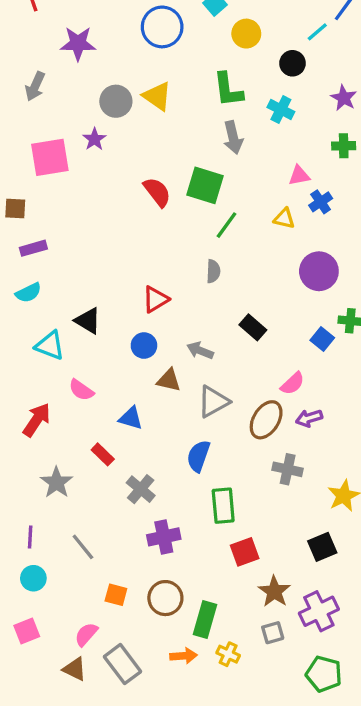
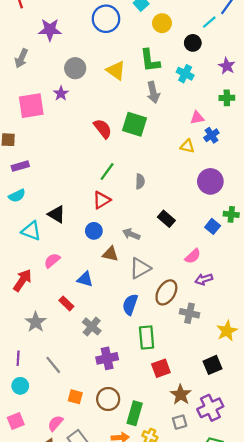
yellow triangle: (157, 96) -> (116, 70), moved
green line: (226, 225) -> (107, 172), moved
pink semicircle: (81, 390) -> (52, 261), turned 105
brown ellipse: (266, 420) -> (166, 292), moved

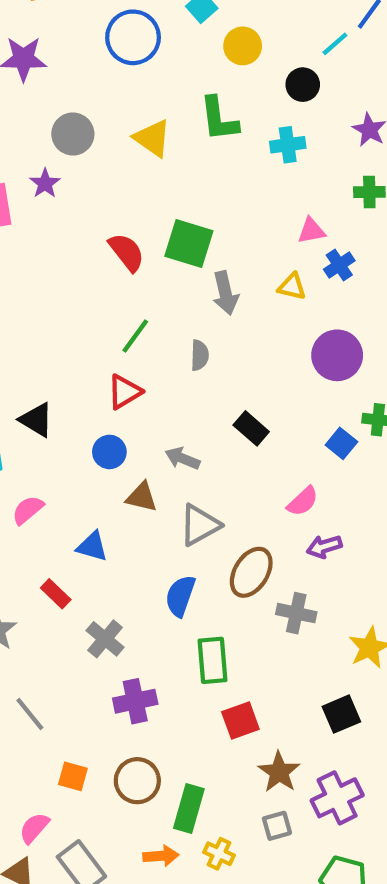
cyan cross: (185, 74) -> (288, 145), turned -35
gray arrow: (153, 92) -> (225, 293), moved

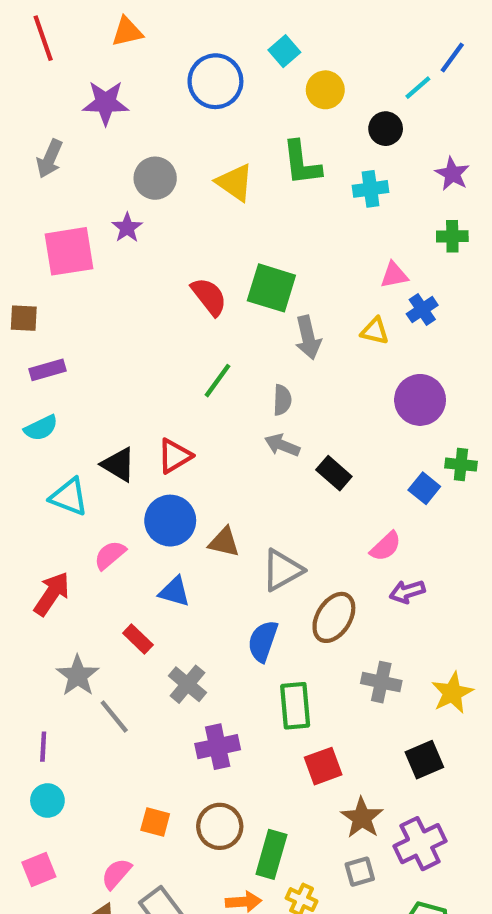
red triangle: (124, 392) -> (175, 456), moved
blue circle: (109, 452) -> (170, 521), moved, size x1.5
gray arrow: (182, 458) -> (282, 445), moved
gray cross: (296, 613) -> (381, 682), moved
gray line: (30, 714) -> (114, 717), moved

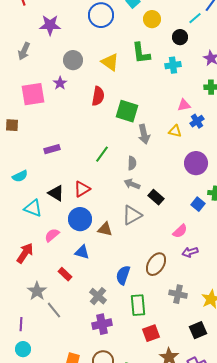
red semicircle: (209, 297) -> (98, 96), moved, turned 48
purple rectangle: (47, 370) -> (52, 149), moved
gray triangle: (282, 570) -> (132, 215), moved
gray cross: (187, 684) -> (98, 296), moved

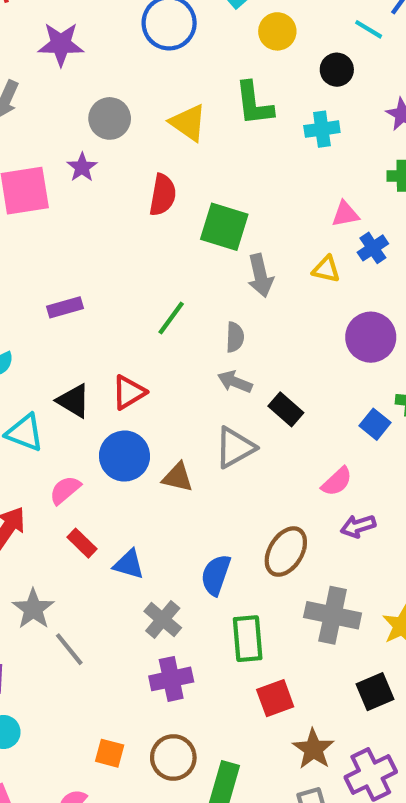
cyan line: (195, 18) -> (369, 29), turned 72
blue triangle: (82, 252) -> (129, 564), moved
red rectangle: (65, 274) -> (82, 543), moved
gray cross: (178, 294) -> (333, 615), size x1.4

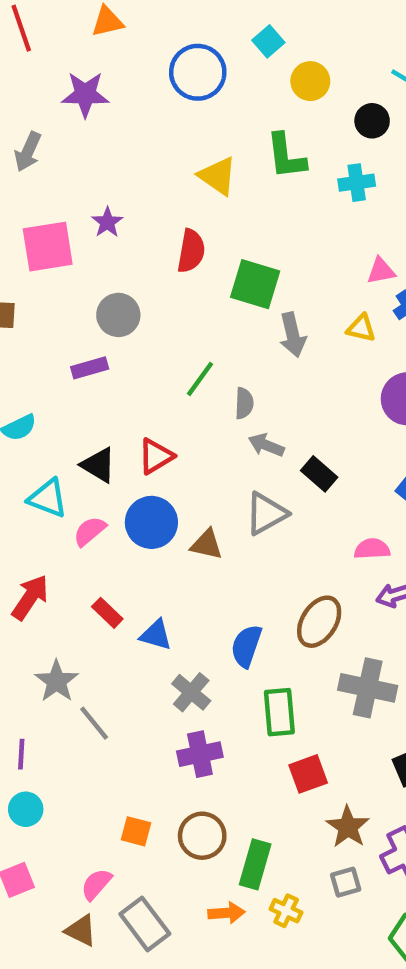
gray circle: (110, 118) -> (118, 315), moved
gray semicircle: (235, 337) -> (244, 403), moved
pink semicircle: (337, 481) -> (372, 549), turned -140
pink semicircle: (65, 490) -> (90, 531), moved

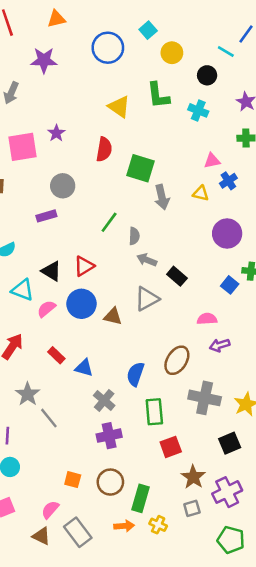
cyan cross: (357, 183) -> (198, 110), turned 30

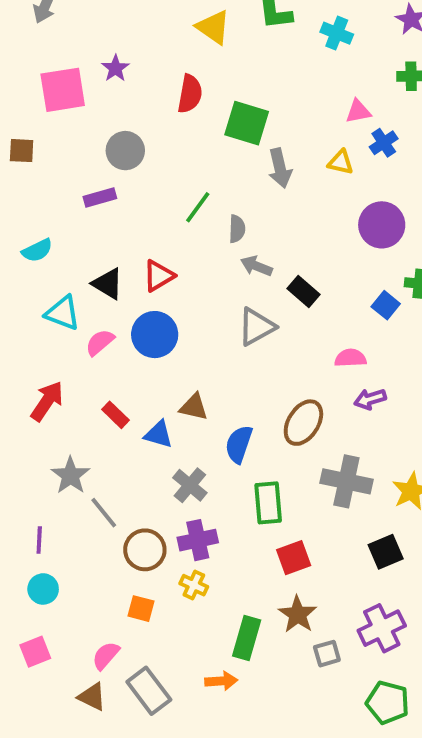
brown triangle: (113, 316) -> (194, 407), moved
brown star: (193, 477) -> (298, 614), moved
brown circle: (110, 482) -> (145, 550), moved
yellow cross: (158, 525) -> (194, 585), moved

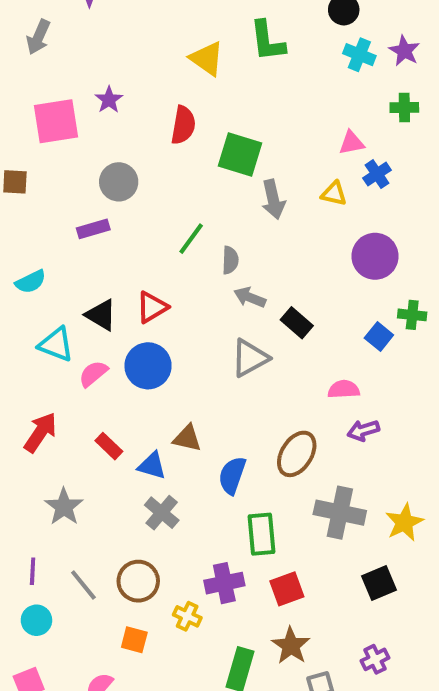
cyan cross: (337, 33) -> (359, 55), moved
gray cross: (190, 485) -> (162, 513), moved
gray line: (104, 513) -> (83, 585), moved
purple cross: (198, 540) -> (224, 583), moved
purple cross: (382, 628) -> (375, 659), size x0.6

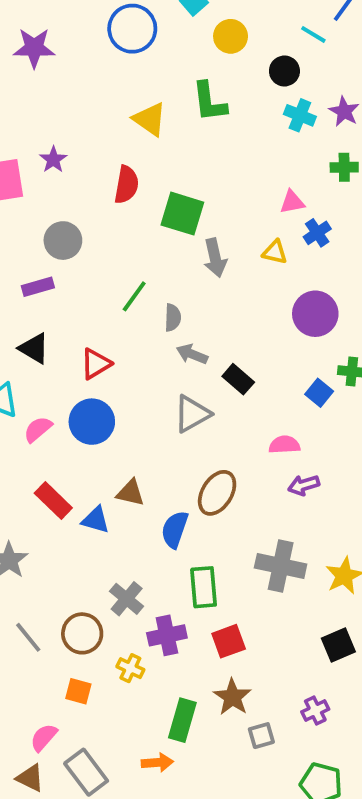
black triangle: (101, 315) -> (34, 348), moved
red rectangle: (109, 446) -> (53, 501), size x1.4
brown ellipse: (297, 454) -> (217, 493), moved
gray cross: (162, 513) -> (127, 599), moved
black square: (379, 583) -> (338, 645), moved

